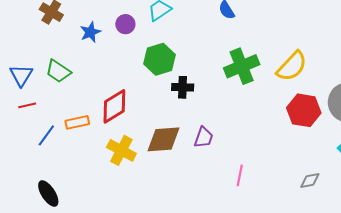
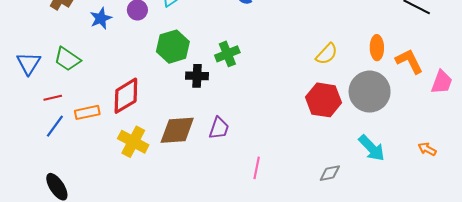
green cross: (242, 66) -> (227, 54), moved, size x0.7
yellow semicircle: (292, 66) -> (327, 54), moved, size x0.7
red line: (27, 105) -> (53, 98), moved

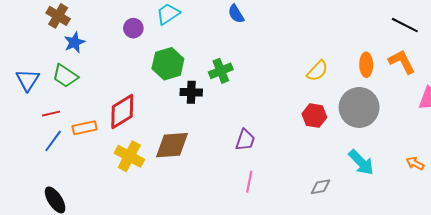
blue star: (101, 18) -> (74, 42), moved
orange L-shape: (409, 61) -> (402, 62), moved
red hexagon: (324, 100) -> (314, 116), size x0.7
purple trapezoid: (219, 128) -> (245, 140), moved

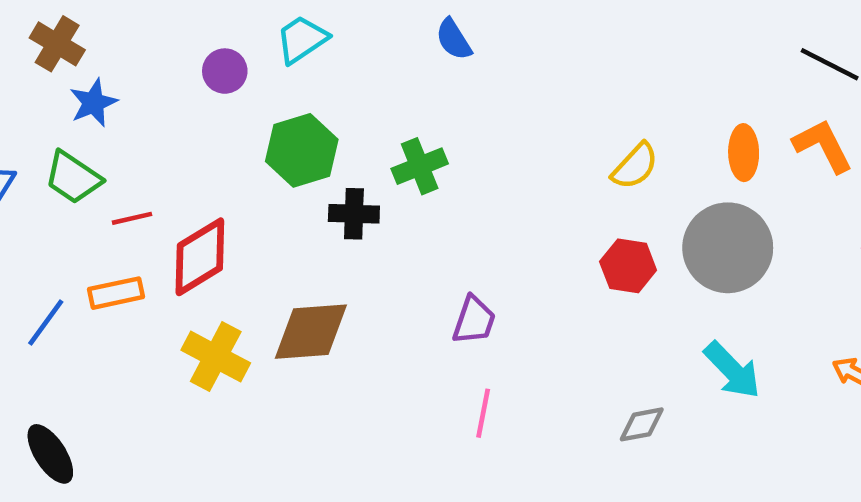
red line: (51, 114) -> (132, 218), moved

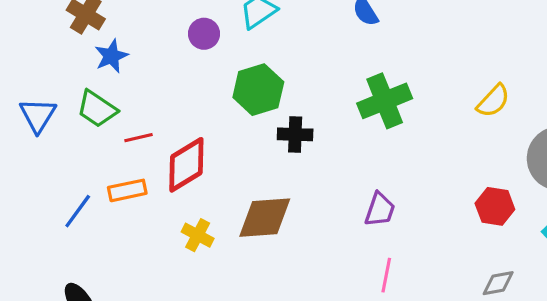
green cross: (420, 166) -> (385, 101), moved, size x1.4
red hexagon: (628, 266) -> (495, 206), moved
yellow cross: (216, 357) -> (198, 235), size x0.7

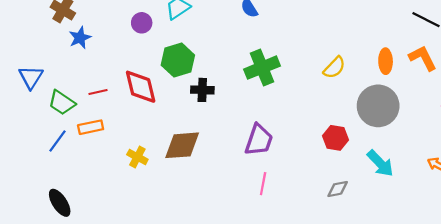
green trapezoid: (97, 109) -> (62, 103), moved
red diamond: (186, 165) -> (141, 87), moved, turned -72
purple trapezoid: (380, 210) -> (259, 140), size x1.4

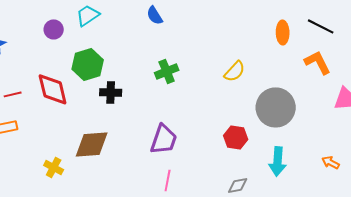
orange ellipse: (386, 61) -> (283, 32), moved
green cross: (262, 68) -> (167, 71), size x0.7
yellow cross: (137, 157) -> (54, 167), moved
cyan arrow: (380, 163) -> (278, 161), turned 48

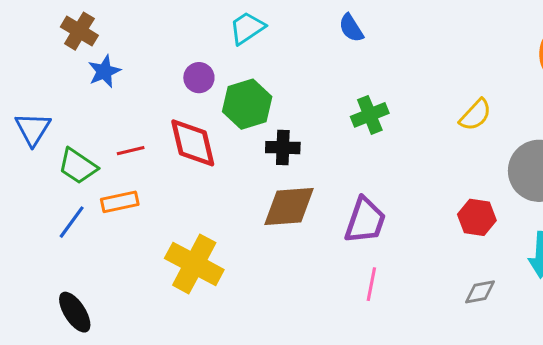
purple circle: (54, 29) -> (199, 78), moved
brown diamond: (92, 144) -> (289, 207), moved
yellow cross: (54, 167) -> (194, 264), size x1.8

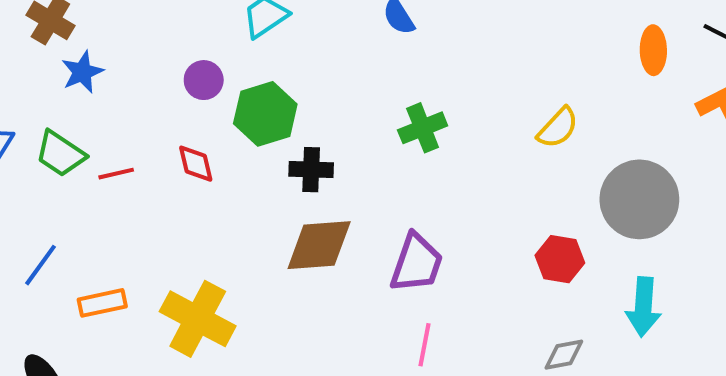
red diamond: (193, 143) -> (196, 164), size x0.6
green trapezoid: (78, 166) -> (60, 154), moved
orange rectangle: (120, 202) -> (102, 303), moved

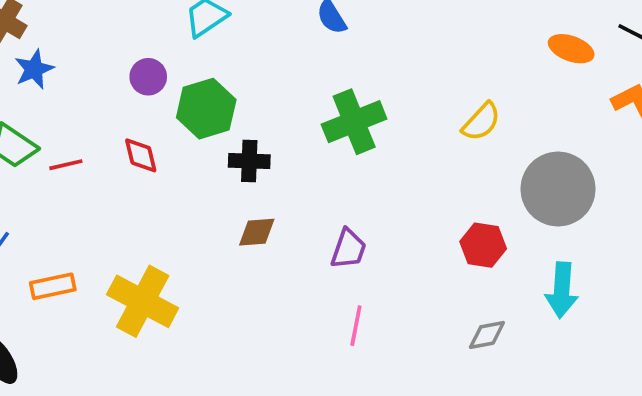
orange ellipse: (653, 50) -> (571, 49), turned -69
green cross: (423, 128) -> (354, 122), size x1.4
brown diamond: (319, 245) -> (257, 232), size x0.6
purple trapezoid: (417, 263) -> (348, 249), size x0.7

